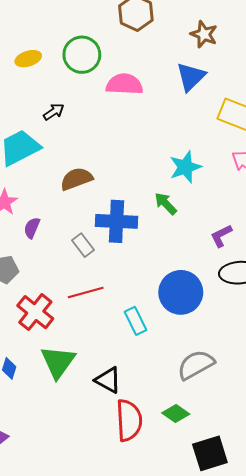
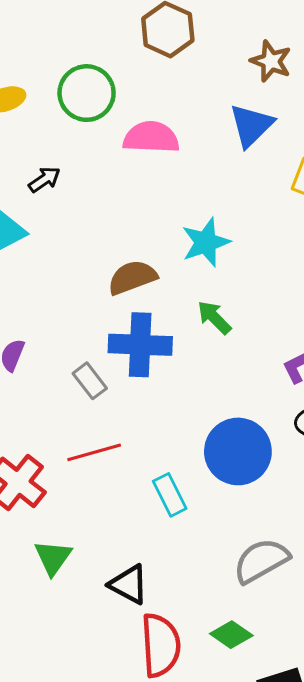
cyan star: (185, 167) -> (206, 242), moved
brown semicircle: (76, 179) -> (132, 277), moved
green triangle: (58, 362) -> (53, 557), size x0.7

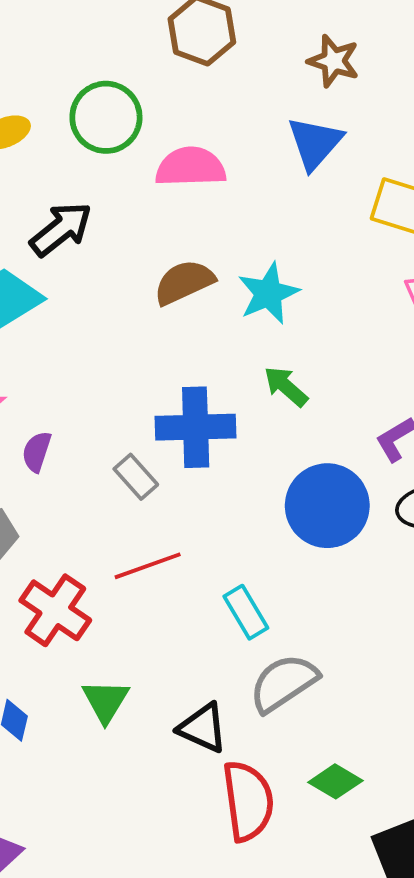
black arrow: (44, 179) -> (61, 229), size x1.6
brown semicircle: (132, 277) -> (184, 282), moved
blue circle: (238, 451) -> (327, 506), moved
gray semicircle: (261, 561) -> (284, 683), moved

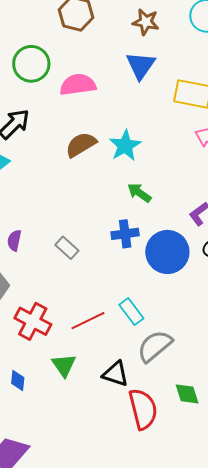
blue cross: (196, 427) -> (125, 234), moved, size x0.7
red line: (148, 566) -> (88, 321), moved
green diamond: (335, 781) -> (187, 394), turned 48

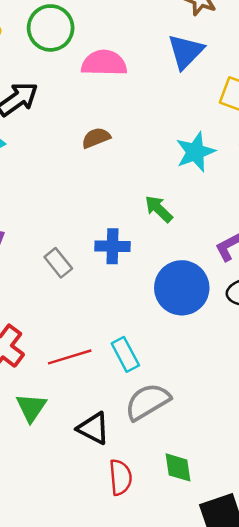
brown semicircle: (81, 145) -> (96, 138), size x0.7
cyan star: (125, 146) -> (195, 152), moved
blue cross: (125, 234) -> (113, 246), moved
red semicircle: (143, 409) -> (120, 477), size x0.7

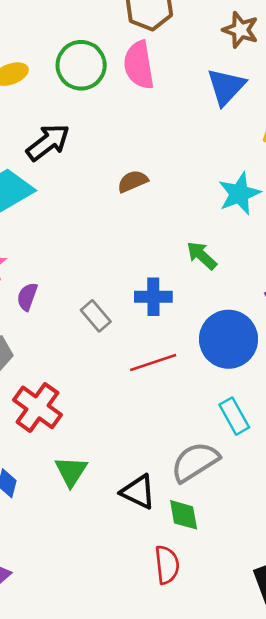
pink semicircle: (104, 63) -> (139, 65), moved, turned -99
cyan rectangle: (125, 354) -> (234, 416), moved
red line: (70, 357) -> (153, 363), moved
green diamond: (178, 467) -> (184, 515), moved
red semicircle: (120, 477) -> (167, 565), moved

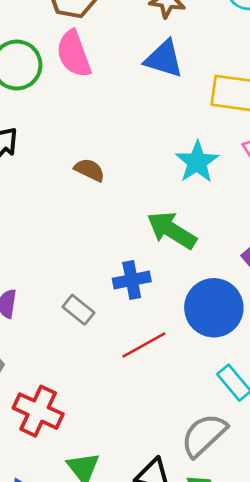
blue triangle: (226, 87) -> (164, 59), turned -45
brown semicircle: (133, 181) -> (89, 170), turned 60
green arrow: (202, 256) -> (172, 230), size x1.5

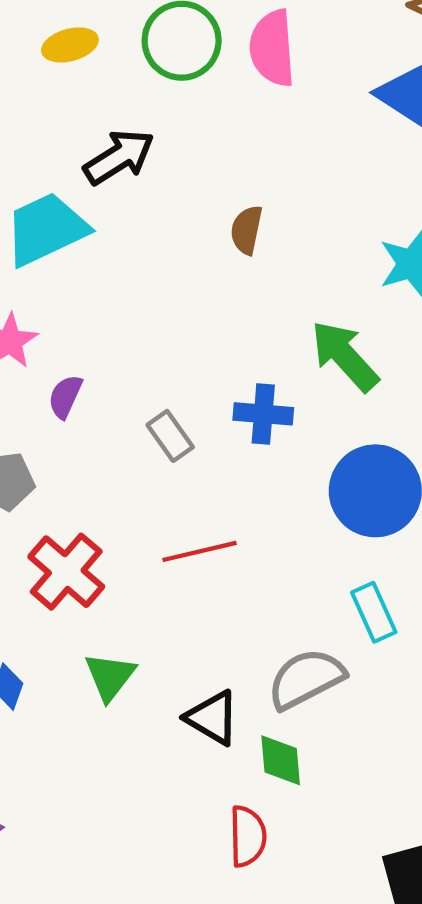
brown semicircle: (89, 170) -> (247, 230), turned -120
red line: (144, 345) -> (199, 551), moved

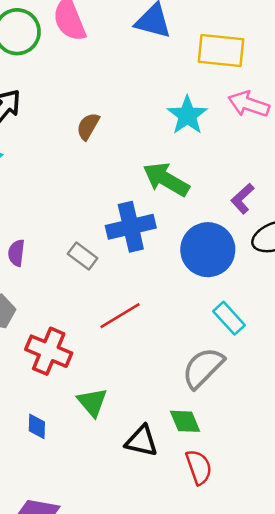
brown semicircle: (247, 230) -> (88, 126), turned 36
blue cross: (263, 414) -> (131, 227), size x1.4
black triangle: (212, 718) -> (142, 441), moved
green diamond: (281, 760) -> (185, 421), moved

